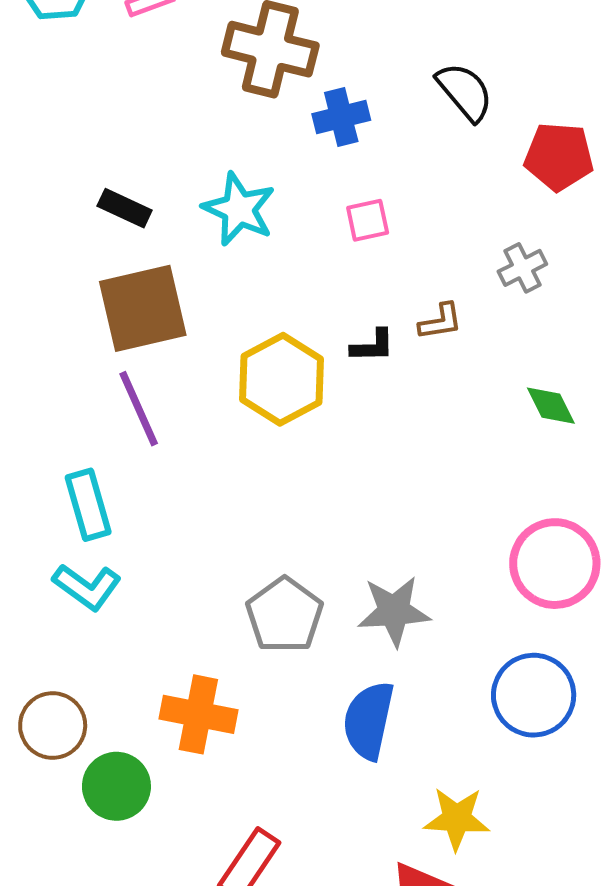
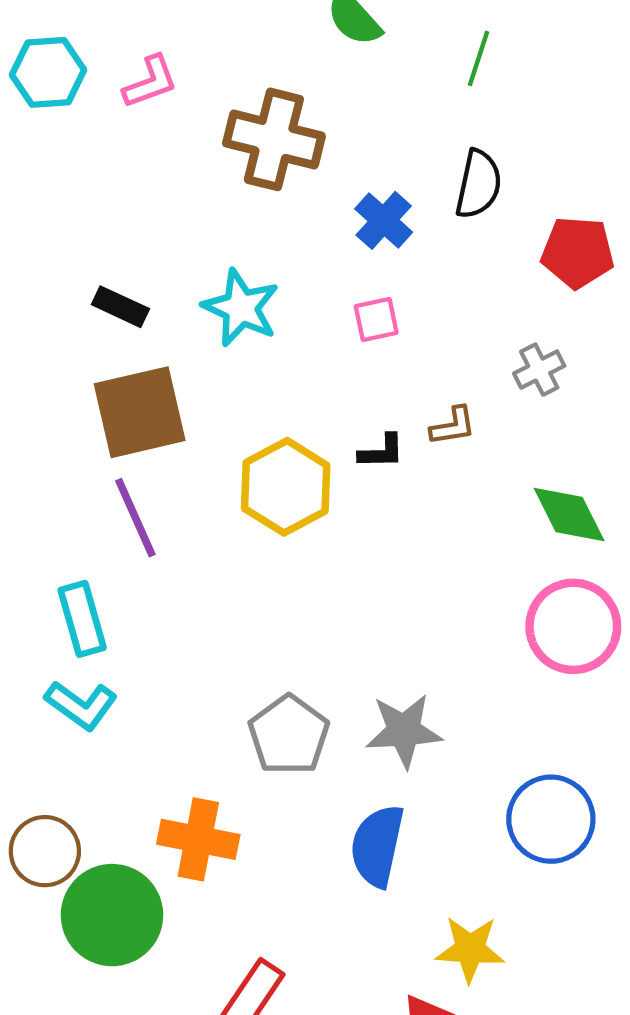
black semicircle: (465, 92) -> (478, 184), turned 52
blue cross: (341, 117) -> (384, 220), moved, turned -34
green diamond: (551, 406) -> (569, 514), size x1.4
pink circle: (555, 564) -> (573, 626), moved
green circle: (116, 786) -> (112, 915), size x1.4

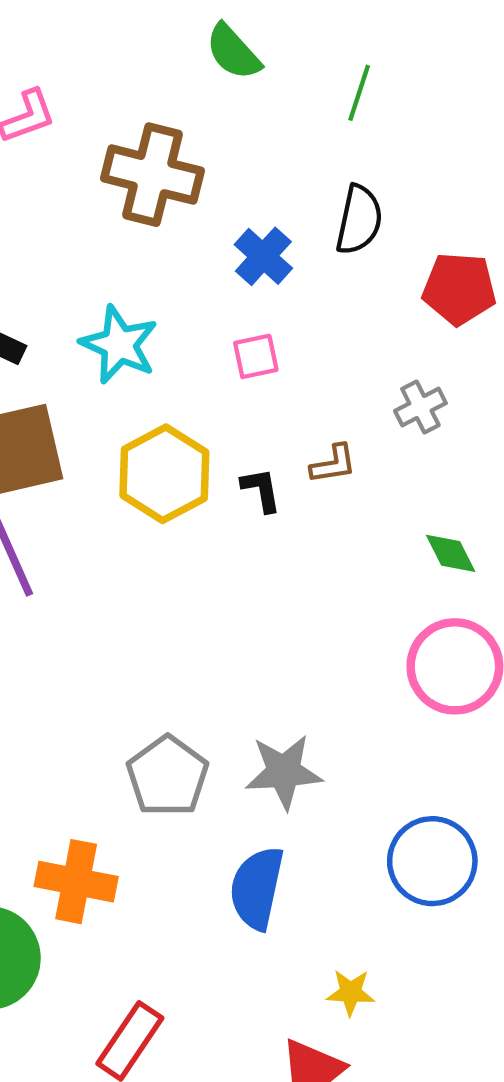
black L-shape: (382, 452) -> (261, 490), turned -99
yellow hexagon: (286, 487) -> (164, 474), moved
green diamond: (569, 514) -> (451, 553), size x0.7
yellow star: (470, 949) -> (351, 992), size x0.7

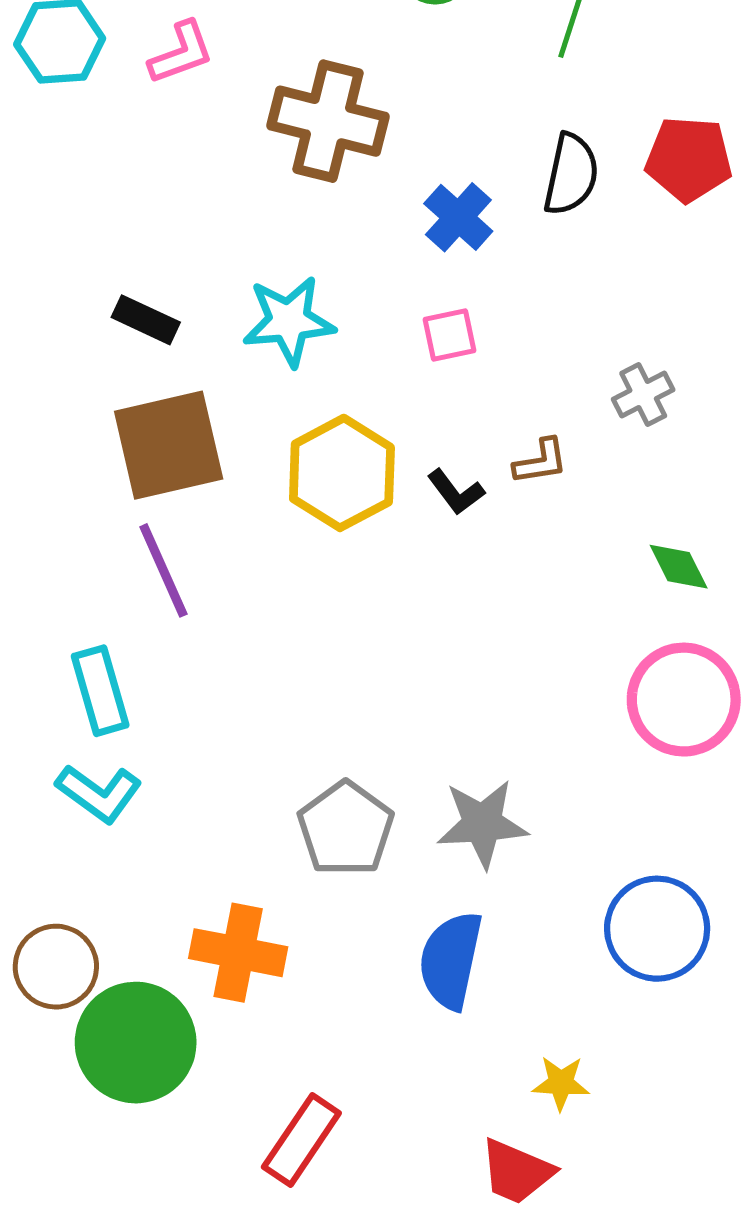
red pentagon: (459, 289) -> (689, 159), moved
cyan star: (119, 345) -> (289, 321), turned -30
black L-shape: (261, 490) -> (456, 492), turned 153

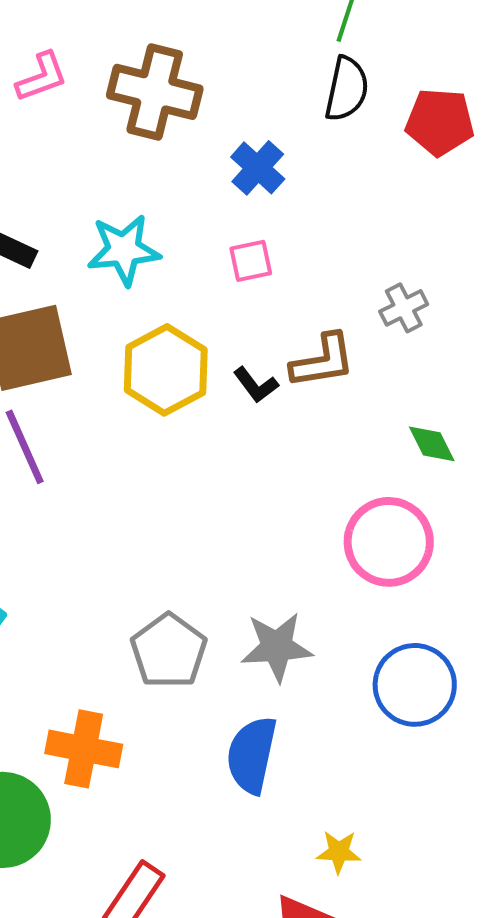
pink L-shape: (181, 53) -> (42, 77), moved
black semicircle: (571, 174) -> (347, 89), moved
brown L-shape: (541, 462) -> (323, 361), size x1.5
pink circle: (684, 700) -> (389, 542), moved
blue circle: (657, 929) -> (415, 685), moved

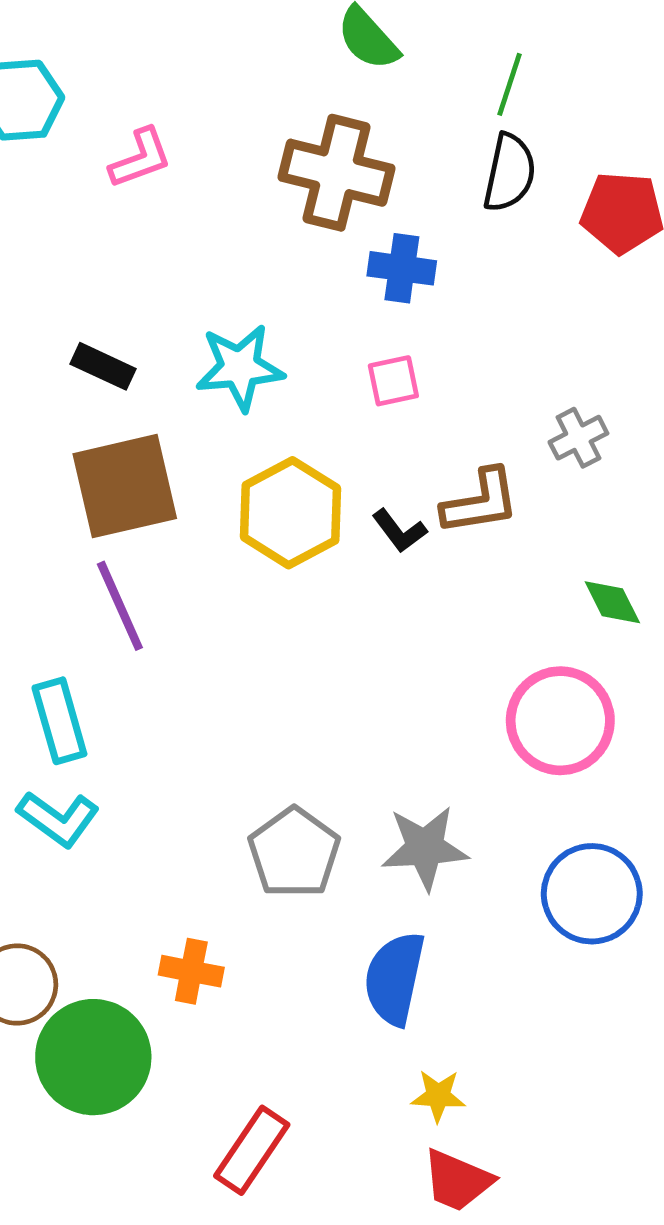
brown cross: (155, 92) -> (336, 173), moved
blue cross: (258, 168) -> (402, 268), turned -34
orange cross: (84, 749) -> (191, 971), size x0.7
yellow star: (339, 852) -> (438, 1096), moved

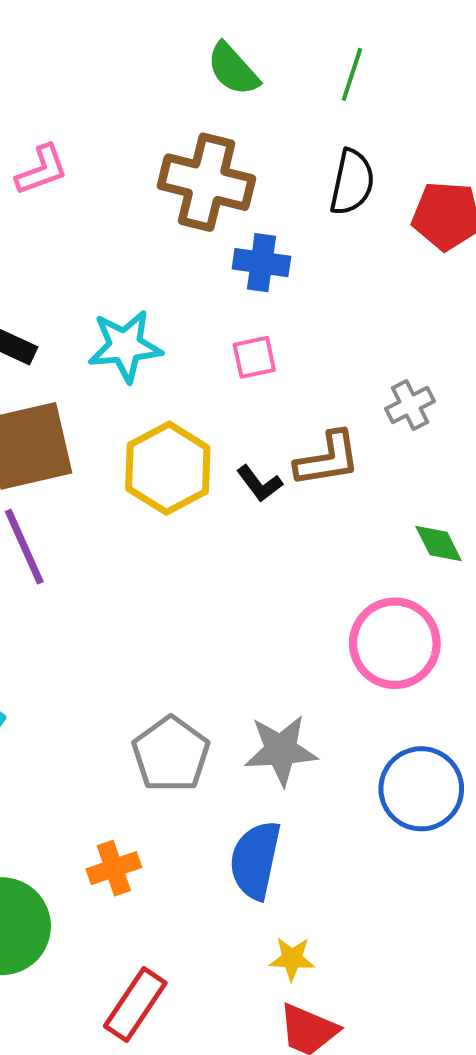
green line: (509, 84) -> (352, 74), moved
orange cross: (191, 971) -> (114, 868), moved, turned -30

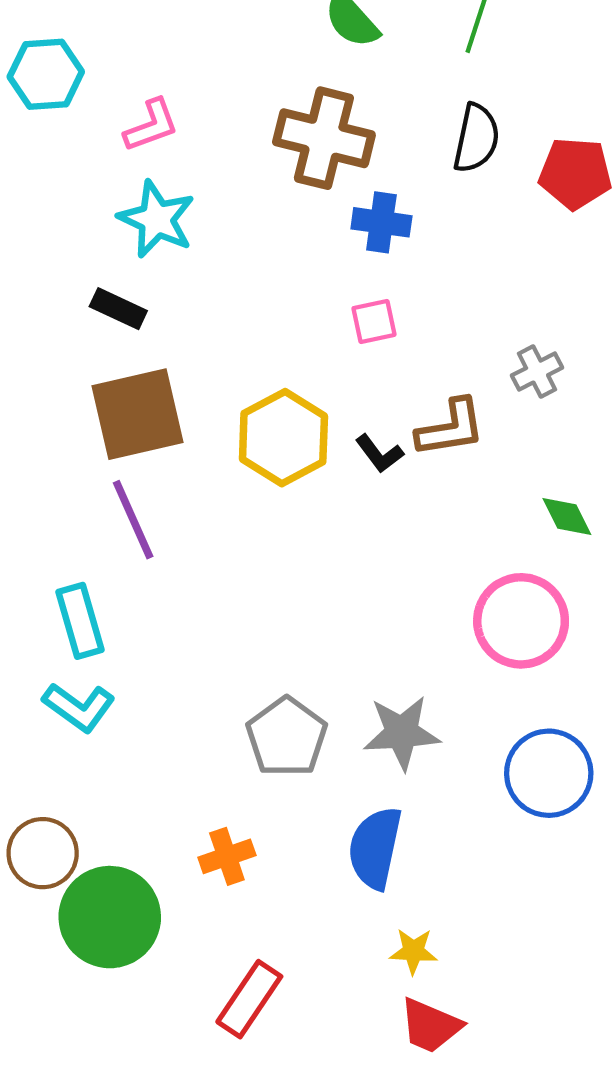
cyan star: (125, 346) -> (157, 219), moved, turned 30

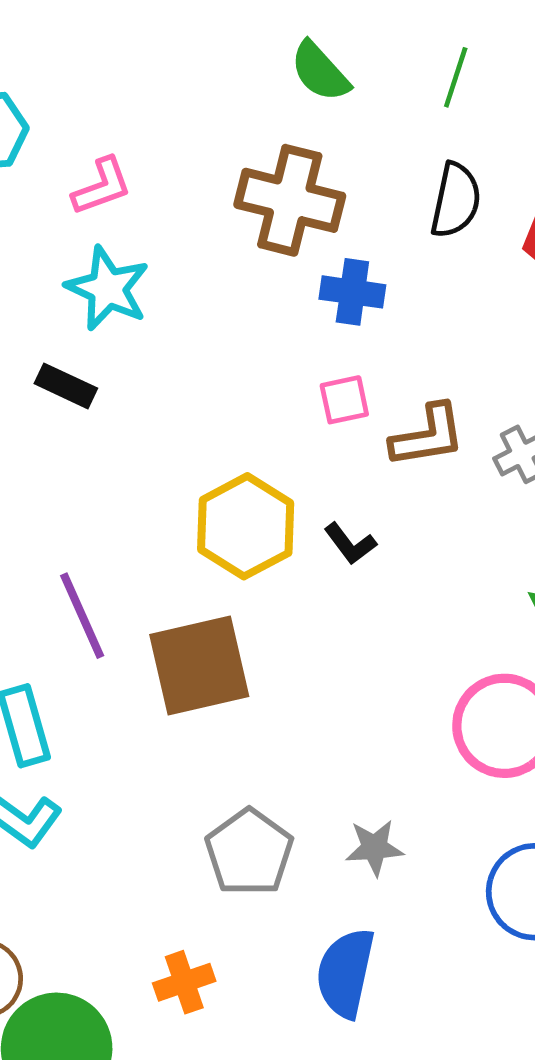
brown square: (137, 414) -> (199, 665), moved
brown L-shape: (451, 428) -> (428, 436), moved
gray star: (402, 733) -> (374, 848), size x0.7

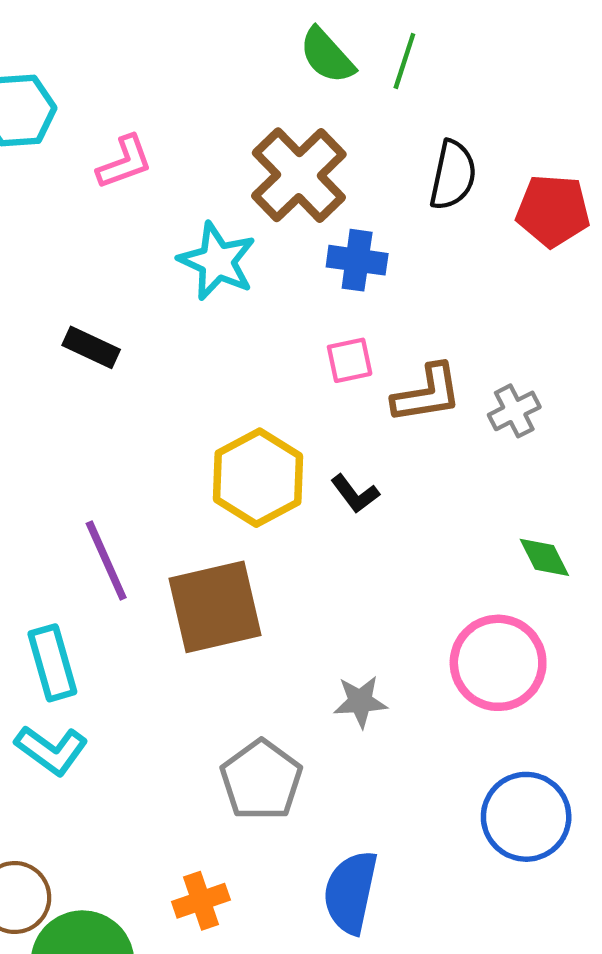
green line: (456, 77) -> (404, 61), moved
brown cross: (290, 200) -> (299, 175), turned 32
cyan star: (108, 288) -> (217, 261), moved
gray star: (374, 848) -> (360, 702), moved

